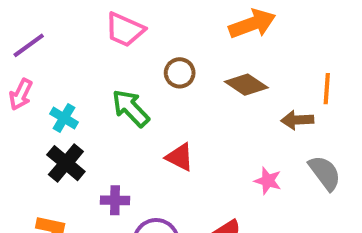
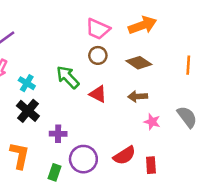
pink trapezoid: (125, 30) -> (98, 29), moved
brown arrow: (297, 120) -> (138, 96), moved
red triangle: (180, 157) -> (98, 94), moved

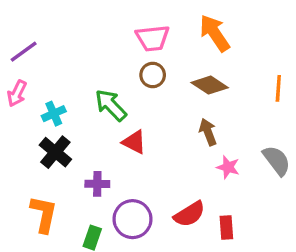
orange arrow: (142, 25) -> (215, 33), turned -104
pink trapezoid: (98, 29) -> (153, 38), turned -30
cyan cross: (27, 83) -> (54, 114), turned 35
red triangle: (98, 94) -> (134, 142), moved
brown arrow: (138, 96) -> (208, 132), turned 72

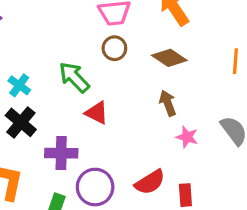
cyan cross: (54, 114) -> (19, 85), turned -30
purple cross: (97, 184) -> (61, 153), size x1.4

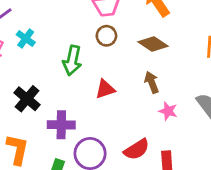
green arrow: (74, 77) -> (72, 60), turned -124
cyan cross: (19, 85) -> (26, 39), moved
red triangle: (97, 113) -> (105, 89), moved, turned -45

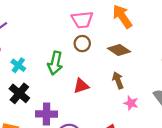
cyan cross: (26, 39) -> (18, 65), moved

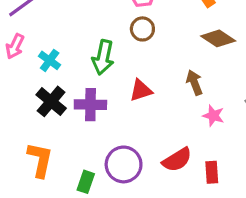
brown diamond: (119, 50) -> (218, 38), moved
purple cross: (46, 114) -> (90, 105), moved

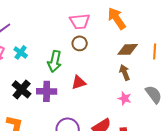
brown diamond: (218, 38) -> (128, 49), turned -35
cyan cross: (50, 60) -> (21, 52), moved
brown arrow: (194, 83) -> (125, 72), moved

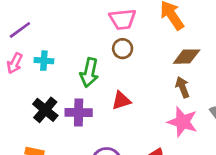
cyan cross: (21, 52) -> (44, 61), turned -32
pink star: (125, 98) -> (183, 122), size x1.6

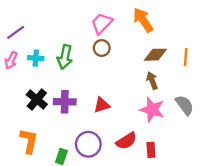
pink trapezoid: (123, 19) -> (102, 23), turned 140
green arrow: (89, 73) -> (65, 57), moved
red triangle: (121, 101) -> (102, 105), moved

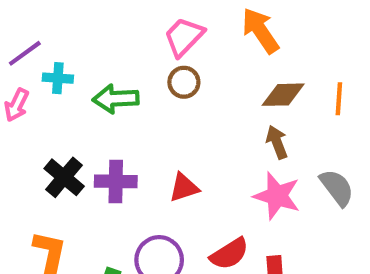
green arrow: (65, 57) -> (116, 99), turned 75
cyan cross: (36, 58) -> (58, 78), moved

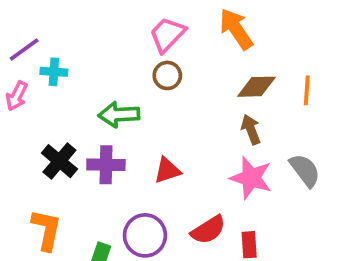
green arrow: (116, 99) -> (119, 115), moved

